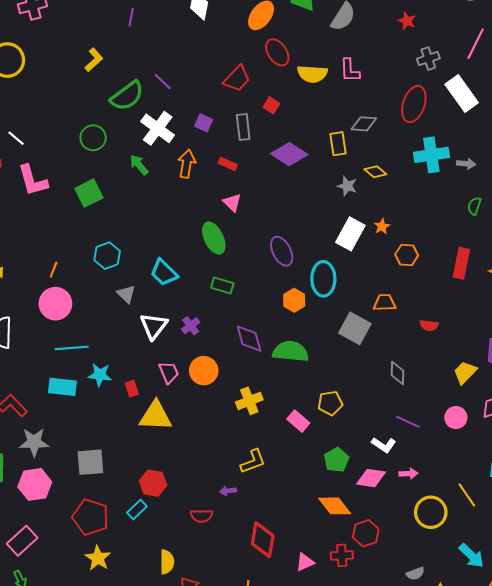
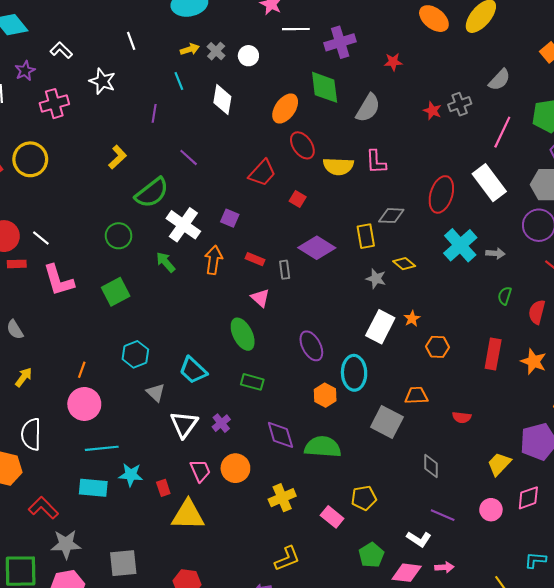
gray cross: (428, 59) -> (460, 104), moved
purple line: (163, 82) -> (189, 157), moved
gray rectangle: (243, 127) -> (285, 270), moved, size x0.7
cyan cross: (431, 155) -> (460, 245), turned -32

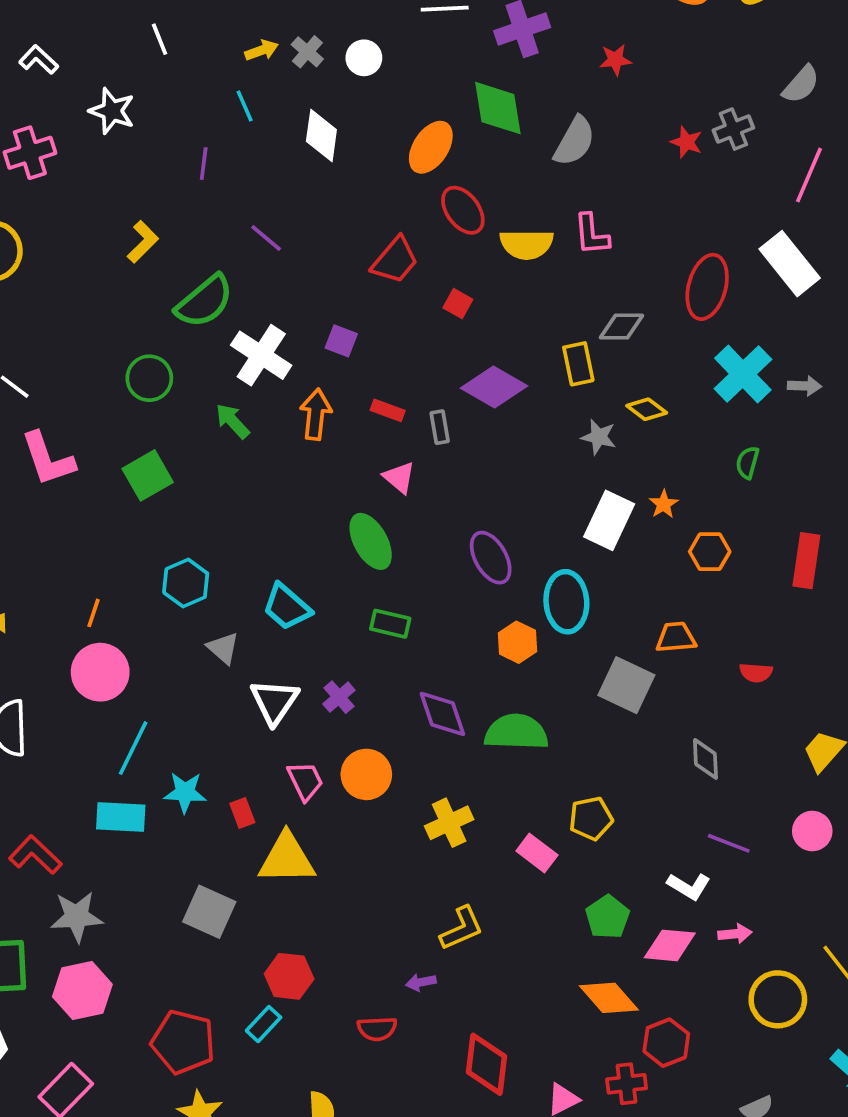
green semicircle: (505, 296) -> (747, 463), moved
cyan line: (102, 448) -> (133, 748), turned -56
gray square: (123, 563) -> (209, 912), moved, turned 32

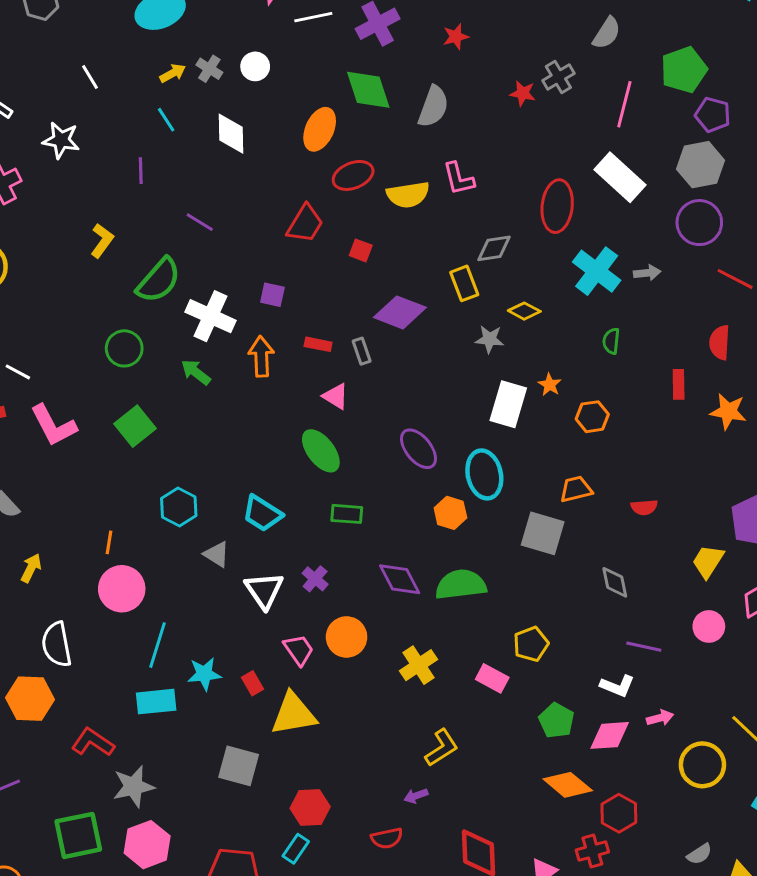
red ellipse: (463, 210) -> (353, 175), turned -66
red rectangle: (806, 561) -> (679, 384), moved, size x0.7

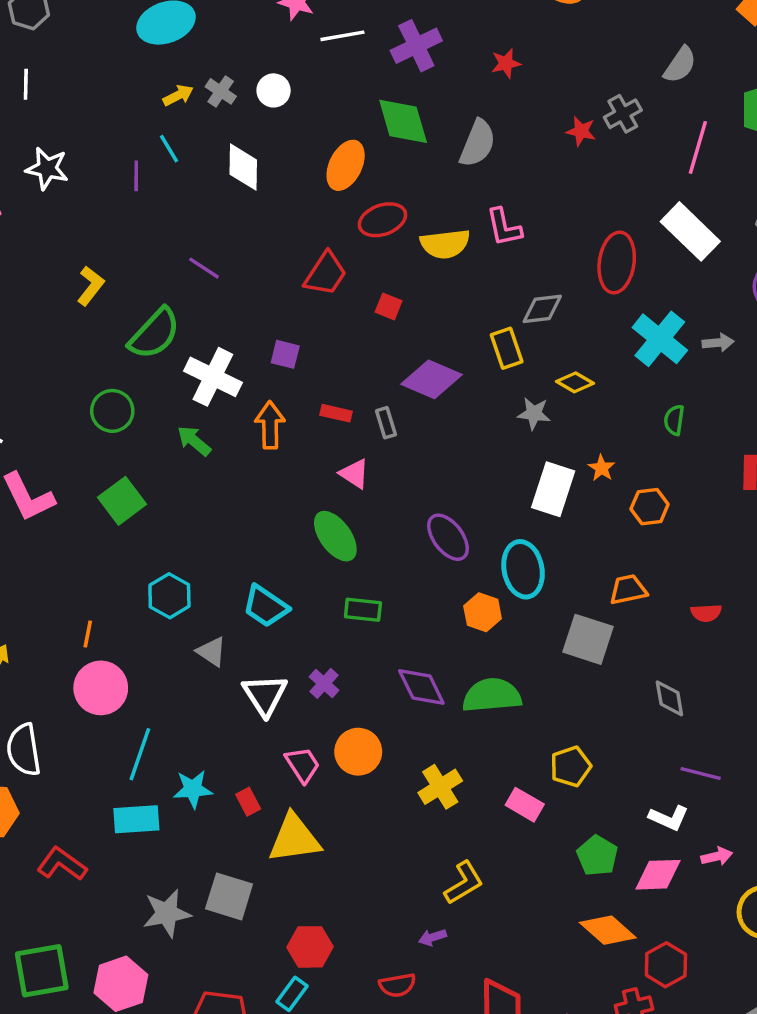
white line: (90, 77) -> (26, 84), moved, turned 30
purple line: (141, 171) -> (136, 176), moved
gray star: (134, 786) -> (167, 913), moved

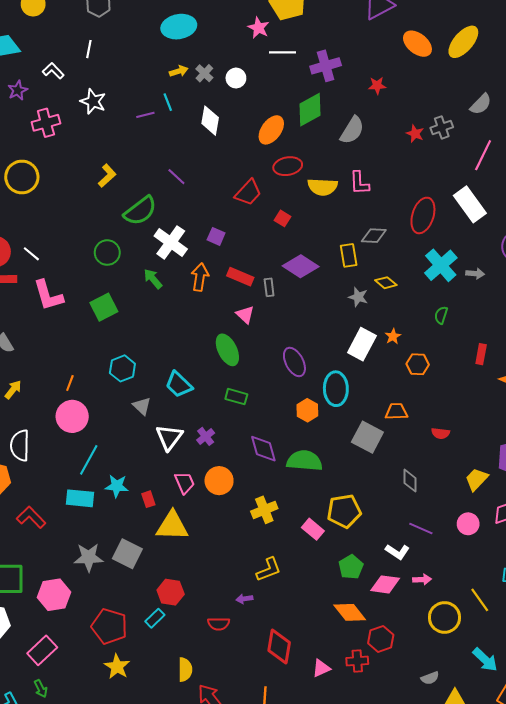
green diamond: (403, 121) -> (310, 110), turned 68
purple line: (136, 176) -> (145, 115), turned 66
red rectangle: (336, 413) -> (240, 277), size x1.4
yellow pentagon: (571, 767) -> (344, 511), size x1.4

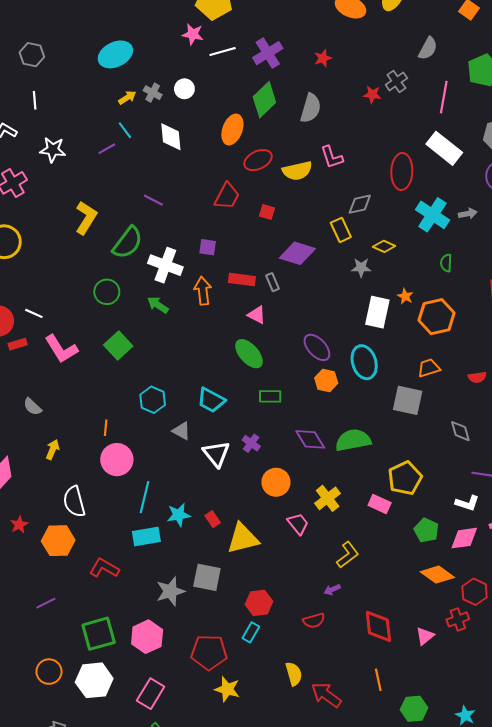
yellow L-shape: (107, 176) -> (86, 218), size x1.4
orange hexagon: (418, 364) -> (437, 317), size x1.6
orange hexagon: (307, 410) -> (326, 381), moved
pink trapezoid: (185, 483) -> (298, 524), moved

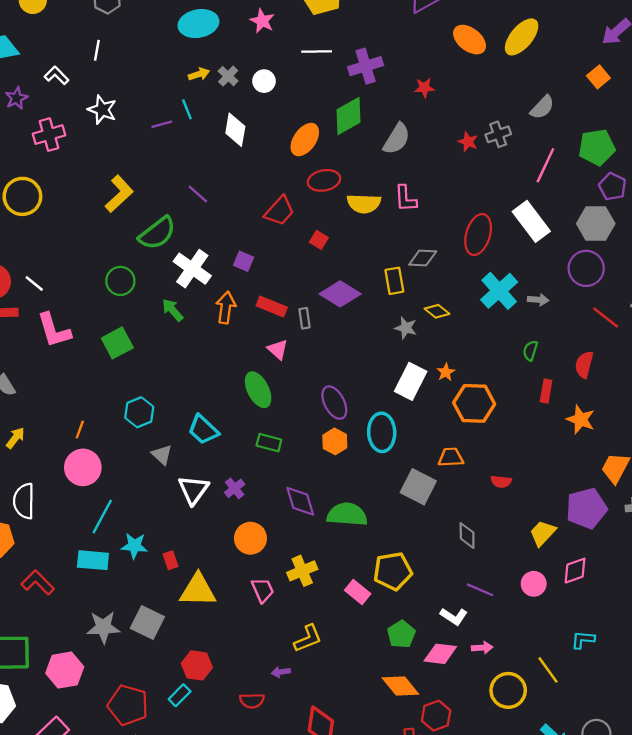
pink star: (193, 34) -> (262, 21), moved
green semicircle: (446, 263) -> (530, 351), moved

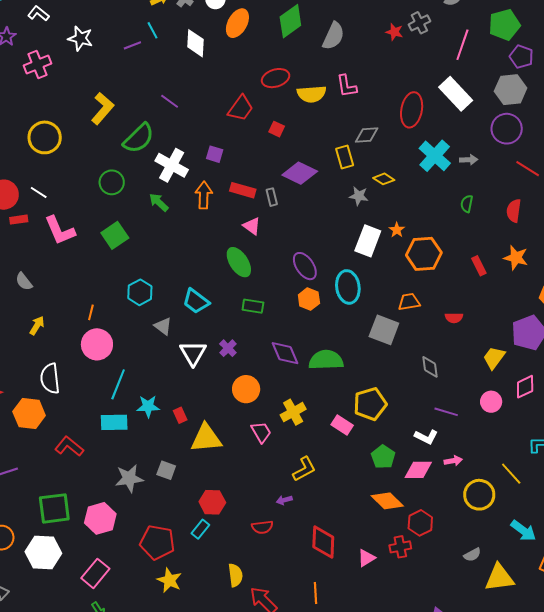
orange ellipse: (305, 140) -> (237, 23), moved
yellow circle: (22, 196) -> (45, 137), moved
red rectangle: (546, 391) -> (479, 266), moved, turned -30
gray square: (147, 622) -> (166, 470), size x0.7

